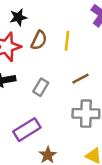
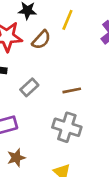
yellow line: (67, 41) -> (67, 20), moved

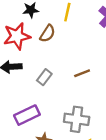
gray cross: (67, 127) -> (77, 119), moved

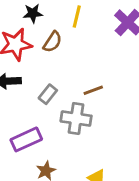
gray cross: (77, 119) -> (76, 119), moved

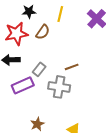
purple rectangle: (26, 139) -> (23, 85), moved

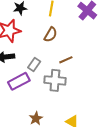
brown semicircle: (43, 32) -> (51, 35), moved

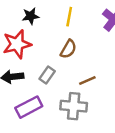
gray rectangle: (34, 64) -> (47, 75), moved

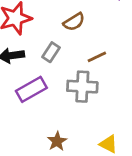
brown semicircle: (68, 49) -> (74, 22), turned 30

